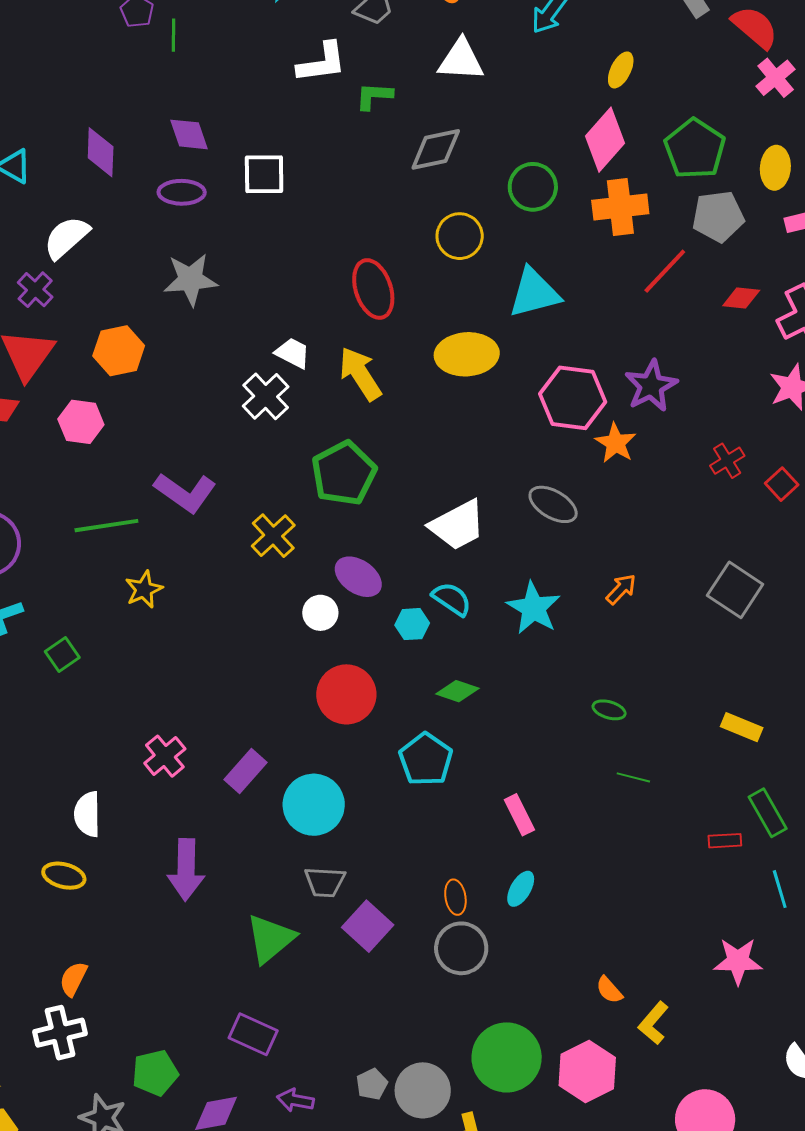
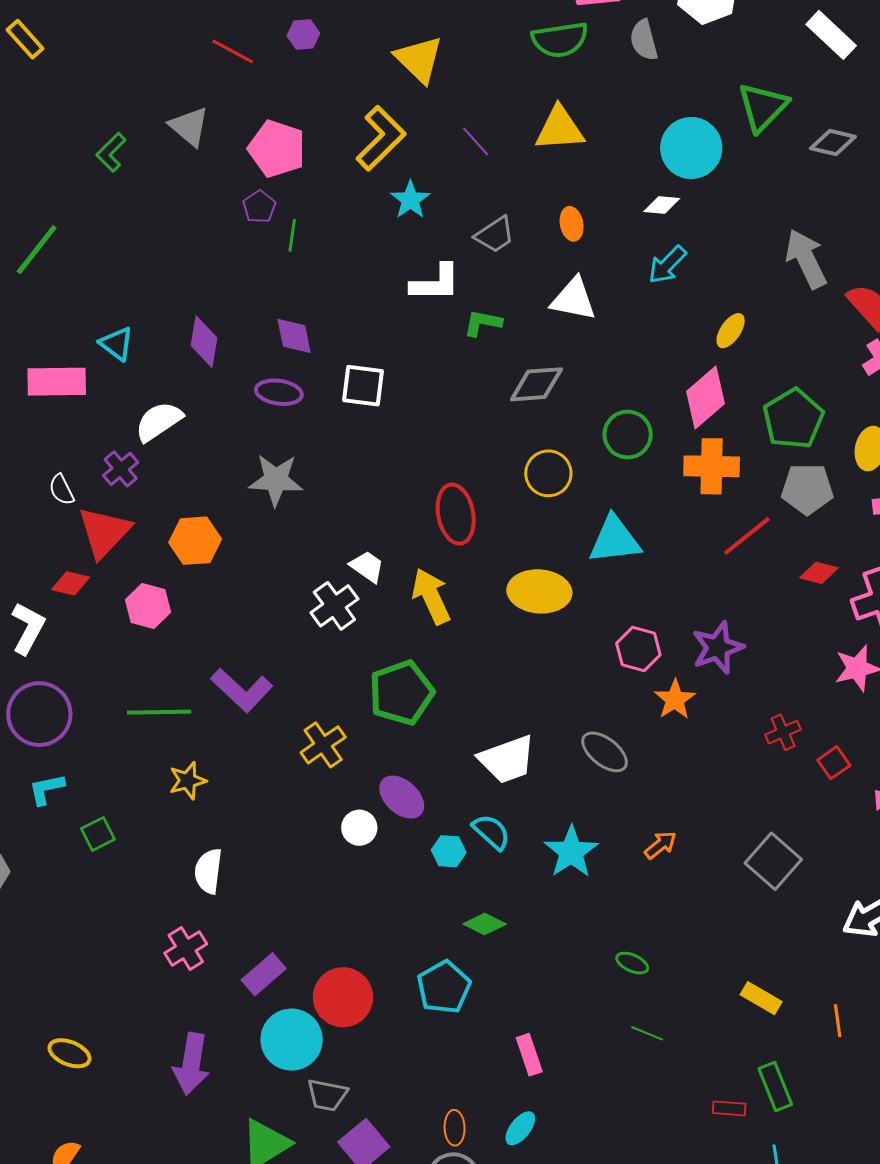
pink hexagon: (573, 398) -> (638, 649), size x0.7
red circle: (346, 694) -> (343, 997), moved
cyan circle: (314, 805) -> (292, 1040), moved
white semicircle: (87, 814) -> (208, 871), moved

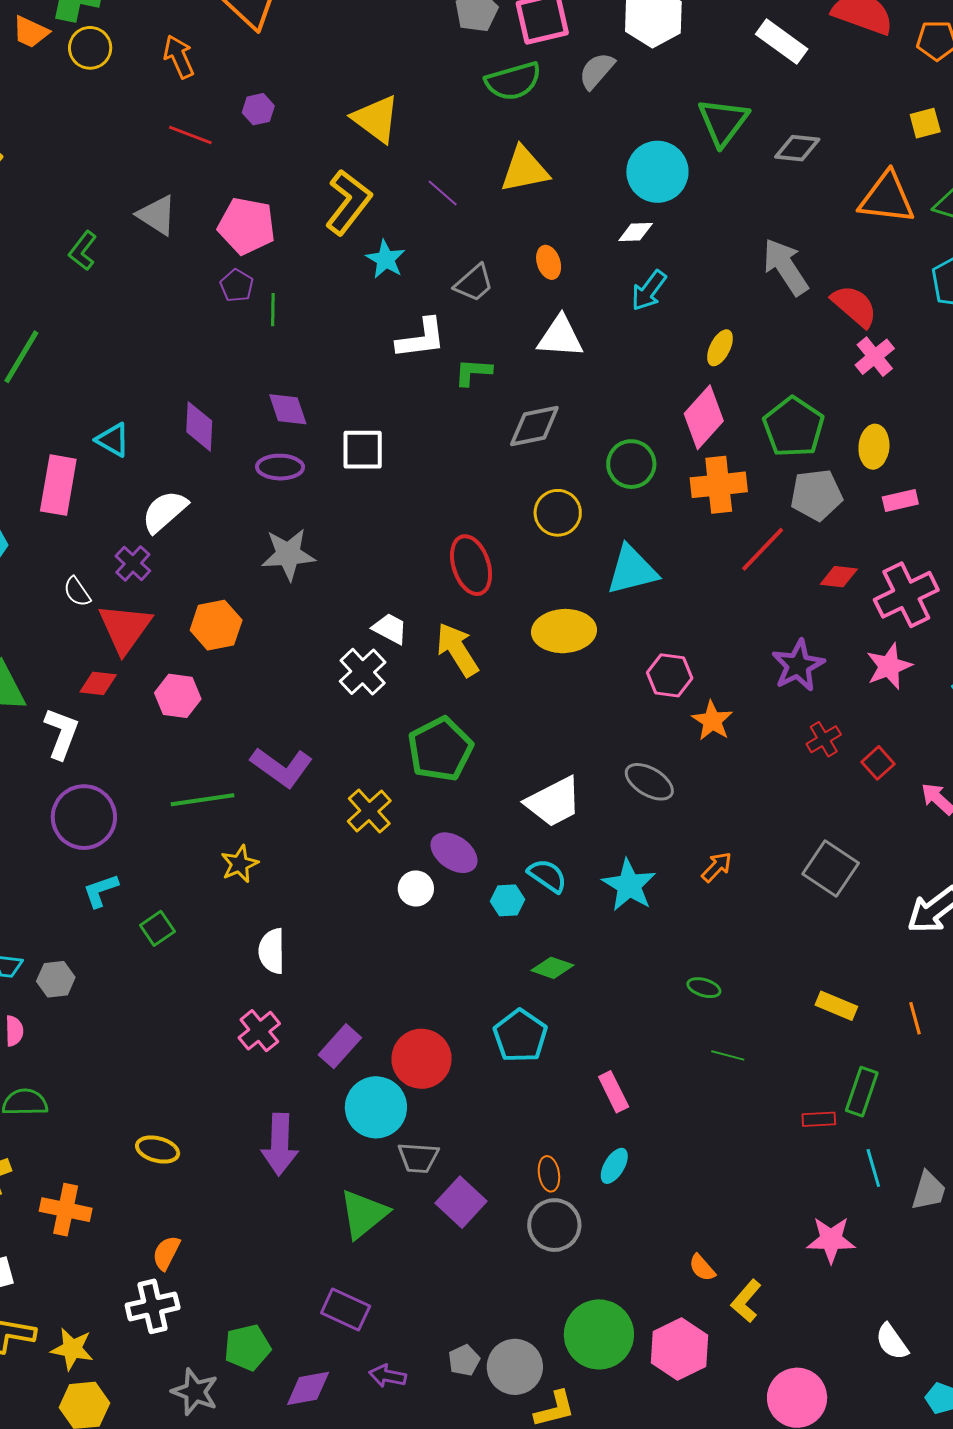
gray semicircle: (644, 40) -> (597, 71), turned 63
pink rectangle: (57, 382) -> (58, 485), turned -72
purple star: (718, 648) -> (798, 665), moved
green rectangle: (775, 1087) -> (862, 1092), turned 48

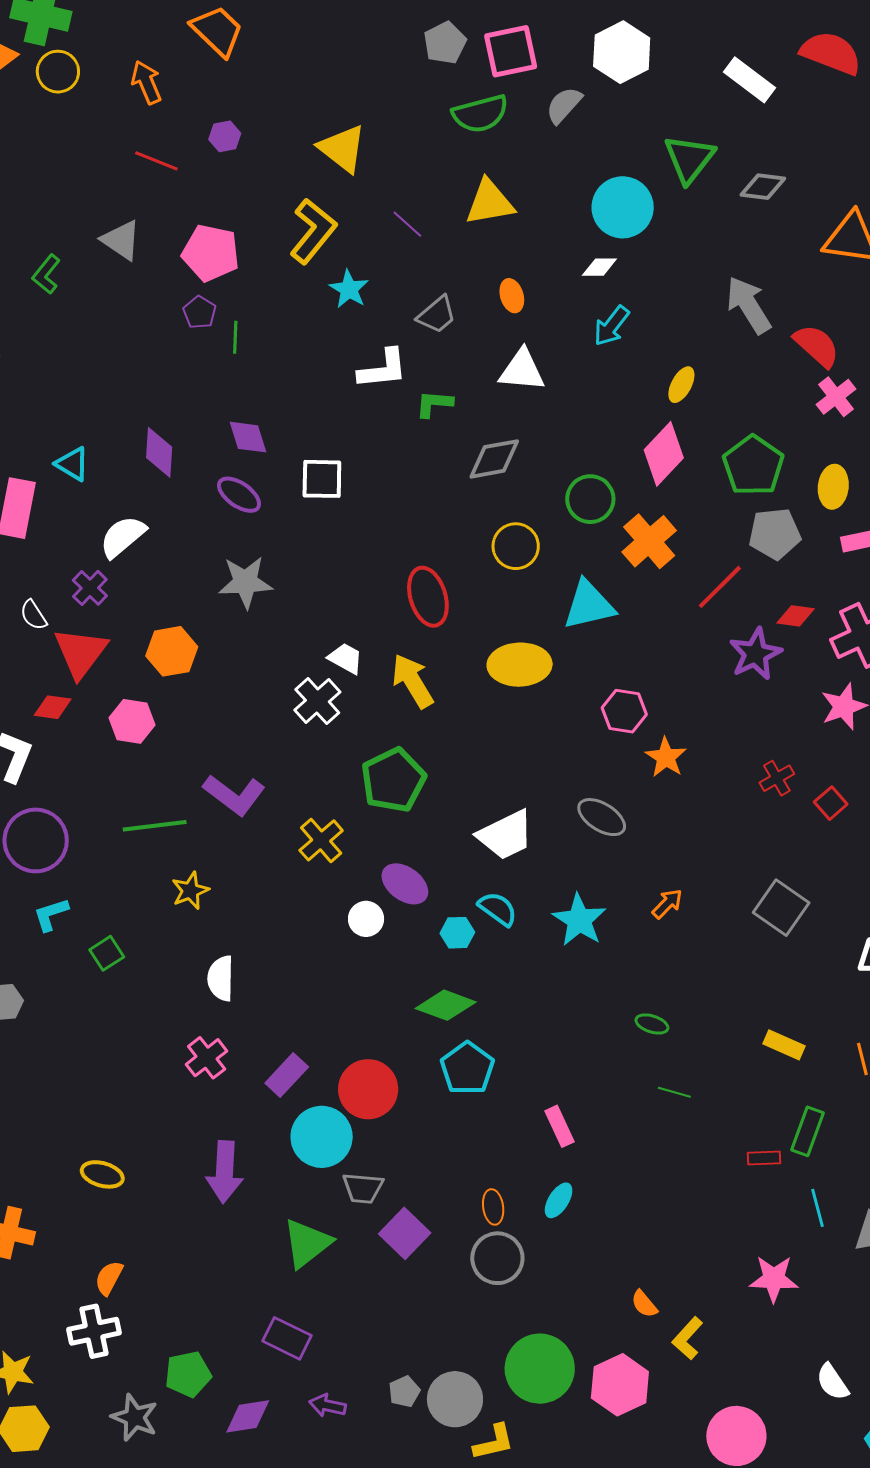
purple ellipse: (280, 467) -> (239, 495), turned 33
orange cross: (719, 485) -> (649, 541), moved, turned -36
purple star: (798, 665) -> (755, 654), moved
green diamond: (552, 968) -> (446, 1005), moved, size x1.4

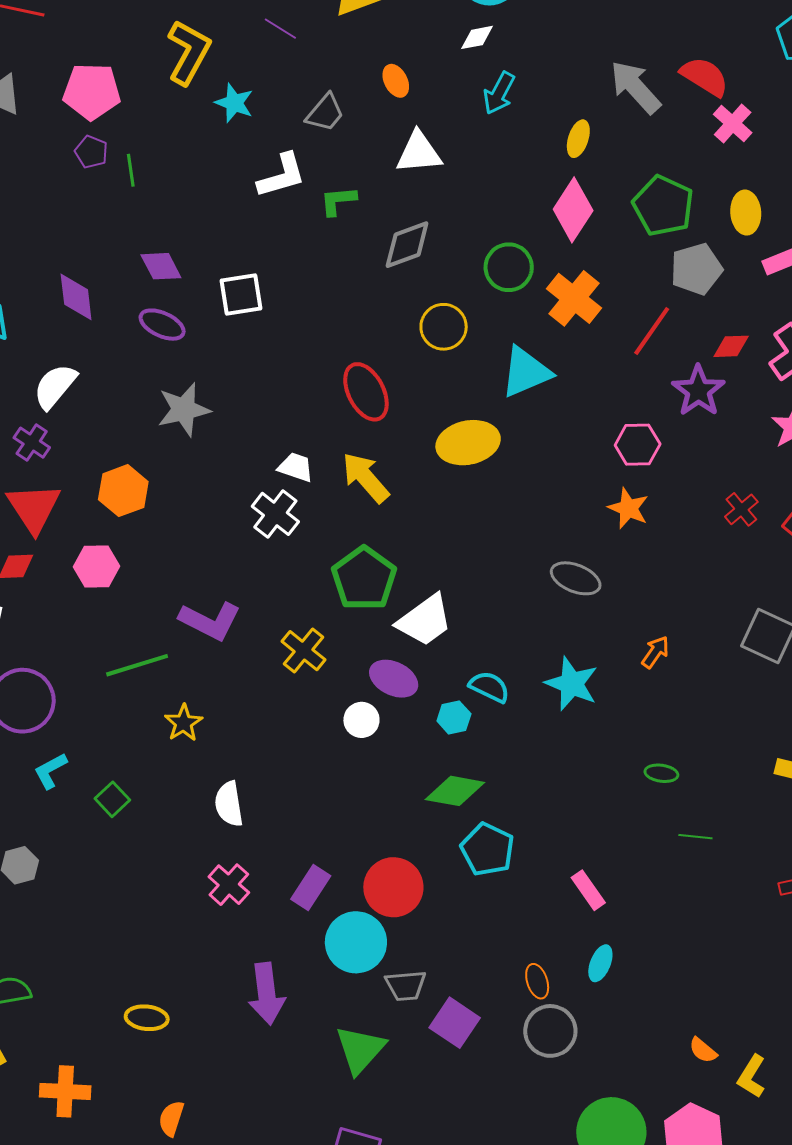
gray arrow: (749, 305) -> (635, 87), moved
pink hexagon: (624, 711) -> (638, 445), moved
white trapezoid: (506, 835) -> (425, 620), moved

